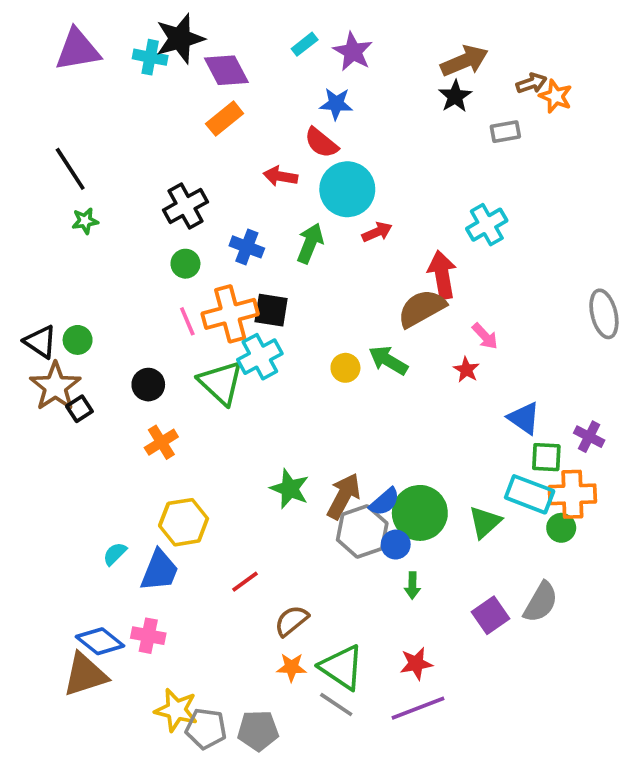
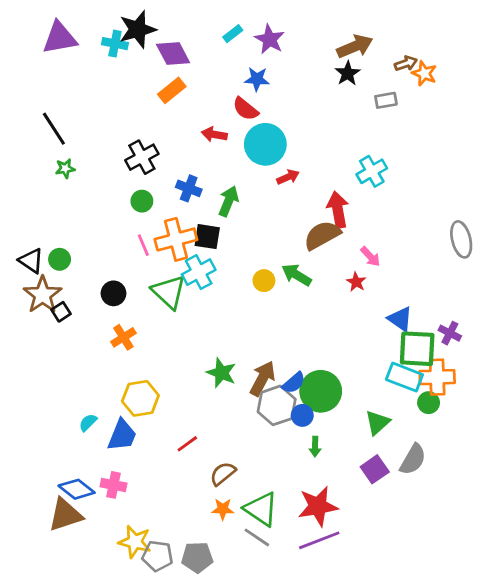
green arrow: (310, 243) -> (228, 201), moved
green square: (546, 457) -> (417, 349), size x1.6
green triangle: (485, 522) -> (377, 423), moved
red star: (416, 664) -> (318, 506), size x1.6

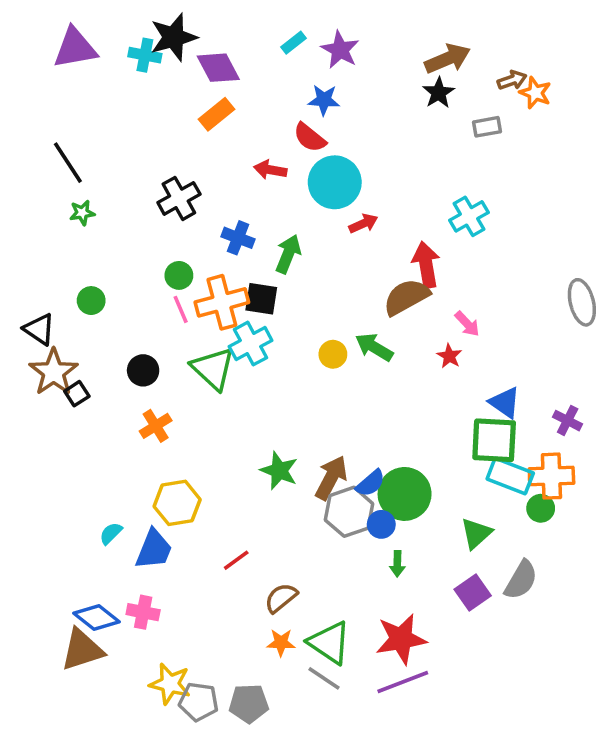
green circle: (142, 201) -> (179, 275), moved
green circle: (60, 259) -> (91, 301), moved
green square: (417, 349) -> (494, 440), moved

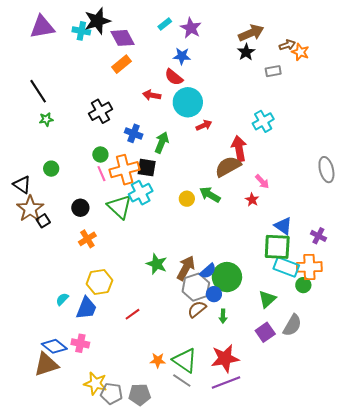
brown semicircle: (281, 598) -> (197, 309), moved

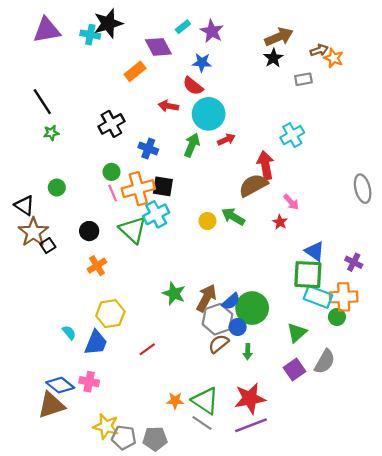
purple diamond: (123, 38) -> (158, 47), moved
green arrow: (162, 142) -> (192, 145), moved
cyan semicircle: (62, 299) -> (69, 333), turned 96

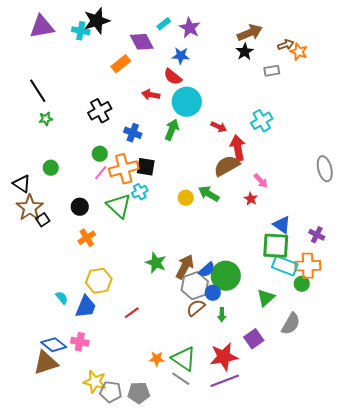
red arrow: (226, 140) -> (219, 127), moved, turned 49
pink line: (113, 193) -> (101, 173), turned 63
cyan cross: (156, 214) -> (140, 192), size x0.7
purple square: (295, 369) -> (254, 339), moved

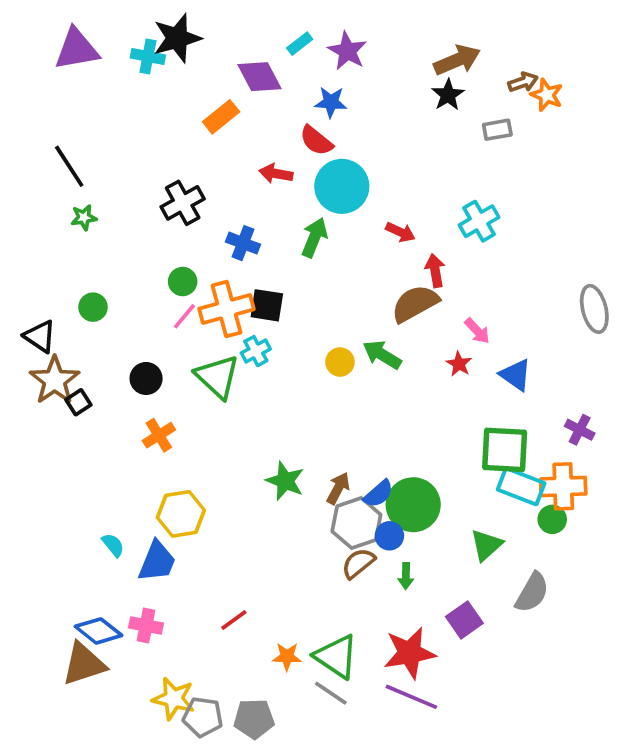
red arrow: (238, 148) -> (435, 271), size x0.7
blue triangle: (282, 225) -> (516, 375), moved
brown arrow: (185, 267) -> (338, 488), size x0.7
red line: (132, 313) -> (234, 620), moved
purple line: (225, 381) -> (411, 697), turned 44

